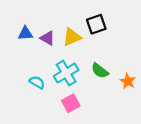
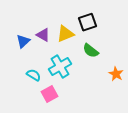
blue triangle: (25, 34) -> (23, 41), moved, turned -40
green semicircle: (100, 71) -> (91, 51), moved
pink square: (71, 103) -> (49, 94), moved

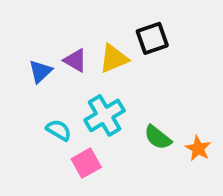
green semicircle: (91, 51) -> (158, 137), moved
orange star: (116, 74) -> (198, 148), moved

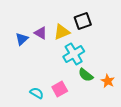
cyan cross: (105, 115) -> (74, 54), moved
cyan semicircle: (59, 130) -> (37, 93), moved
pink square: (86, 163) -> (60, 89), moved

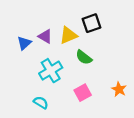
cyan cross: (74, 54) -> (51, 71), moved
green semicircle: (86, 75) -> (84, 57), moved
pink square: (60, 89) -> (83, 93), moved

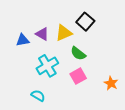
black square: (91, 23) -> (85, 22), turned -30
blue triangle: (24, 43) -> (23, 40), turned 32
pink square: (83, 93) -> (78, 76), moved

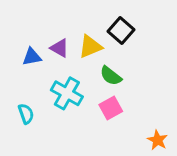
cyan cross: (47, 66) -> (67, 93), turned -30
orange star: (111, 83) -> (157, 140), moved
cyan semicircle: (38, 96) -> (26, 114), moved, turned 40

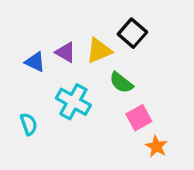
blue triangle: (32, 57) -> (35, 62), turned 36
pink square: (111, 108) -> (139, 118), moved
orange star: (157, 140) -> (156, 146), moved

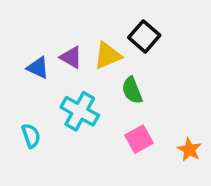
green semicircle: (121, 83) -> (132, 90), turned 30
pink square: (139, 118) -> (139, 139), moved
orange star: (156, 146) -> (189, 150), moved

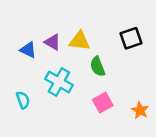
black square: (144, 36) -> (131, 38), moved, turned 30
yellow triangle: (108, 56) -> (80, 41), turned 30

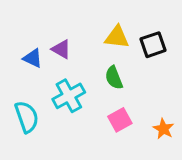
yellow triangle: (80, 41) -> (117, 37), moved
cyan cross: (59, 82) -> (69, 96), turned 32
cyan semicircle: (23, 100) -> (27, 117), size x1.5

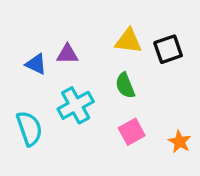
purple triangle: (61, 49) -> (67, 54), turned -30

